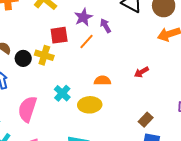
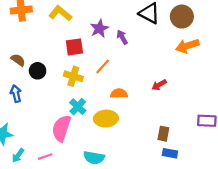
orange line: (87, 42) -> (103, 66), moved
yellow cross: (44, 55) -> (73, 76), moved
pink semicircle: (27, 109) -> (61, 128), moved
brown rectangle: (146, 120) -> (163, 134), turned -32

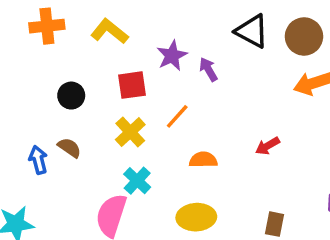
brown semicircle: (18, 60) -> (69, 148), moved
black circle: (38, 71) -> (71, 96), moved
yellow cross: (73, 76) -> (130, 132), turned 30
yellow ellipse: (106, 119) -> (196, 217), moved

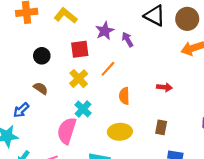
red arrow: (268, 146) -> (164, 87), turned -144
blue arrow: (38, 160) -> (21, 110), moved, turned -119
orange semicircle: (203, 160) -> (124, 96), turned -91
brown rectangle: (274, 224) -> (161, 127), moved

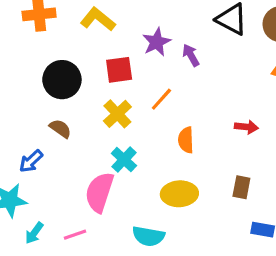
black circle: (42, 56) -> (62, 80), size x1.5

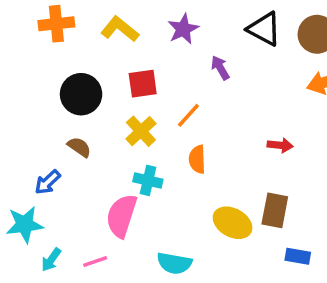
purple star: (157, 42) -> (183, 29), moved
orange semicircle: (186, 140) -> (197, 159), moved
cyan cross: (124, 160) -> (148, 180), turned -30
brown rectangle: (241, 187) -> (275, 210), size x1.4
yellow ellipse: (179, 194) -> (233, 223), moved, turned 32

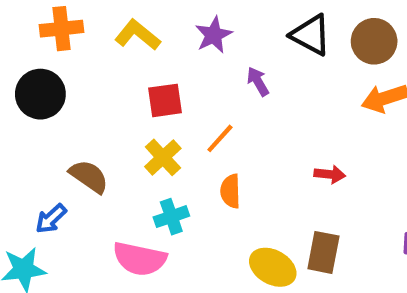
black circle: (81, 94) -> (40, 94), moved
brown semicircle: (79, 147) -> (89, 176), size x1.4
cyan cross: (148, 180) -> (171, 217), turned -32
pink semicircle: (122, 216) -> (140, 259), turned -96

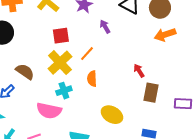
yellow cross: (163, 157) -> (60, 63), size x1.4
red arrow: (330, 174) -> (139, 71), turned -128
brown rectangle: (323, 252) -> (151, 93), moved

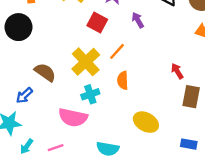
red square: (61, 36) -> (97, 22), moved, turned 36

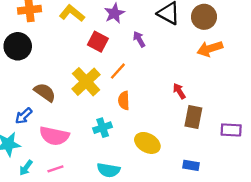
cyan cross: (90, 94) -> (103, 128), moved
pink semicircle: (73, 117) -> (54, 136), moved

